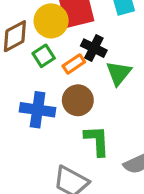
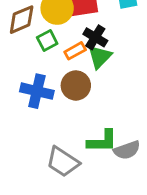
green triangle: (119, 73) -> (100, 57), moved
green L-shape: (97, 141) -> (102, 141), moved, turned 88

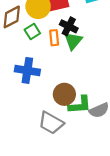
orange rectangle: (75, 51) -> (54, 38), turned -63
brown circle: (76, 85) -> (64, 94), moved

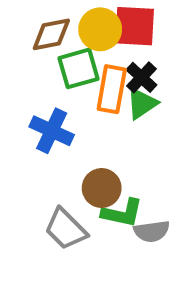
green square: (32, 31) -> (79, 68), size x1.5
orange rectangle: (54, 38) -> (112, 89), size x1.6

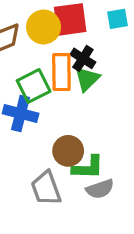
green square: (79, 68) -> (34, 86), moved
gray trapezoid: (66, 229) -> (46, 188), turned 36
gray semicircle: (152, 231) -> (100, 189), moved

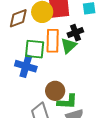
black cross: (83, 58) -> (75, 33), moved, turned 35
green square: (34, 86) -> (35, 49), turned 30

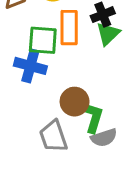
green triangle: (69, 46) -> (108, 34), moved
green L-shape: (67, 102) -> (93, 117), turned -75

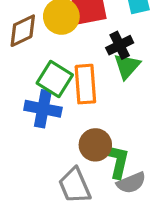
orange rectangle: (69, 28) -> (85, 84), moved
green square: (43, 40) -> (55, 79), turned 32

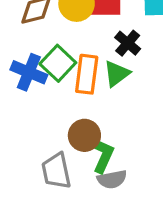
black cross: (120, 45) -> (128, 43), turned -35
green triangle: (127, 66) -> (117, 74), moved
blue cross: (43, 109) -> (29, 72), moved

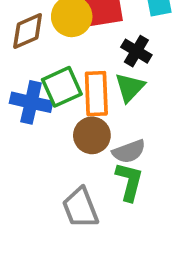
green square: (58, 63) -> (62, 87), turned 32
brown circle: (84, 135) -> (92, 135), moved
gray semicircle: (112, 179) -> (129, 151), moved

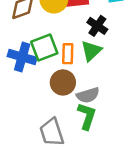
orange rectangle: (96, 94) -> (68, 54), size x0.7

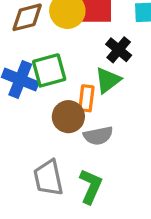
orange rectangle: (68, 54) -> (86, 98), moved
green L-shape: (87, 116) -> (91, 186), moved

